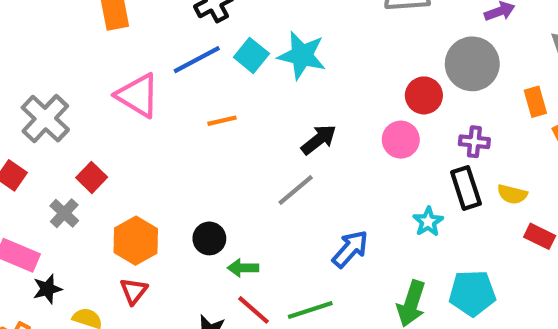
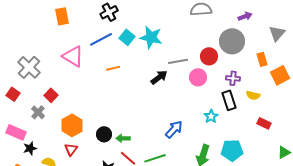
gray line: (296, 190) -> (178, 61), moved, turned 30
yellow semicircle: (512, 194) -> (253, 95), moved
black circle: (209, 238) -> (104, 134), moved

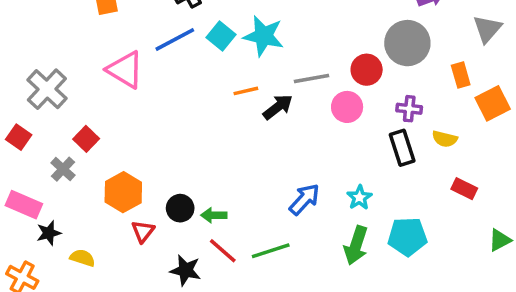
orange line: (113, 68) -> (246, 91), moved
cyan star: (211, 116) -> (359, 197), moved
red triangle: (71, 149) -> (143, 231), moved

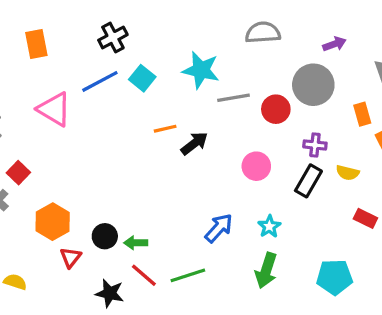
cyan star: (264, 36) -> (201, 70), moved
gray line: (312, 79) -> (233, 98), moved
pink circle: (347, 107) -> (256, 166), moved
black rectangle: (402, 148) -> (308, 181), turned 48
cyan pentagon: (407, 237) -> (334, 277), moved

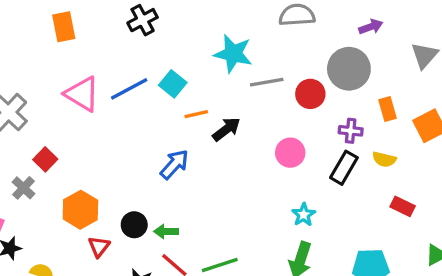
cyan square: (142, 78) -> (173, 84), moved
blue line: (100, 81) -> (129, 89), moved
orange rectangle: (362, 114) -> (388, 109), moved
blue arrow: (219, 228) -> (174, 164), moved

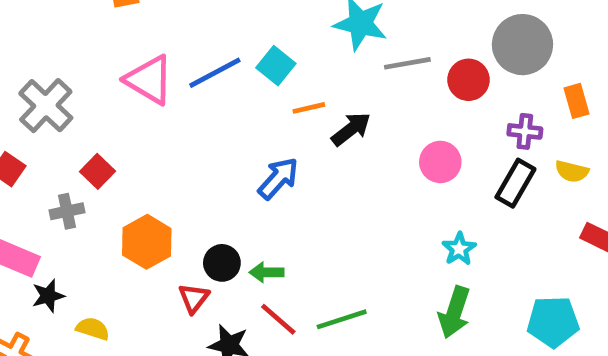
gray cross: (23, 188) -> (67, 211), turned 35
red triangle: (99, 247) -> (194, 298), moved

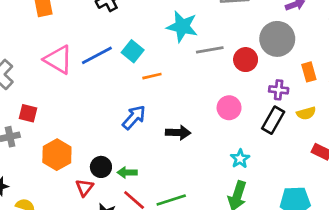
black arrow: (351, 129) -> (178, 133), moved, turned 40
red square: (97, 171) -> (28, 113), turned -30
yellow semicircle: (572, 171) -> (306, 113), turned -30

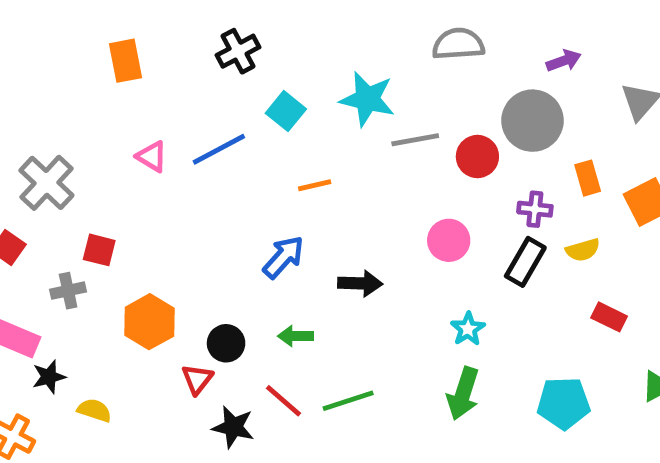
cyan square: (133, 51) -> (286, 111), moved
pink triangle: (58, 60) -> (152, 157), size x0.6
green arrow: (127, 172) -> (295, 336), moved

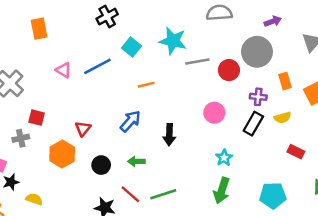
orange rectangle: (125, 61) -> (39, 29), moved
black arrow: (360, 283) -> (169, 135), turned 90
red triangle: (197, 379) -> (83, 129), moved

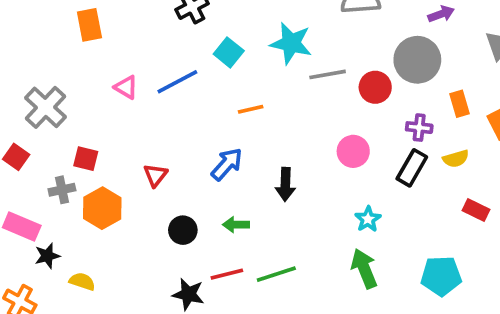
orange hexagon: (62, 154) -> (102, 208), moved
green arrow: (222, 191) -> (364, 269), turned 140
red line: (130, 194) -> (227, 274), turned -55

